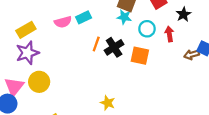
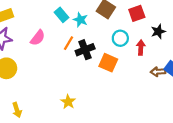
cyan rectangle: (84, 17) -> (61, 15), turned 64
cyan star: (124, 17) -> (80, 20), moved
pink semicircle: (63, 22) -> (38, 38), moved, turned -49

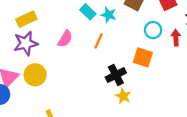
black cross: (85, 50) -> (116, 75), moved
yellow star: (68, 102) -> (123, 96), moved

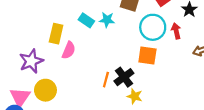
yellow rectangle: (26, 19) -> (56, 34), moved, turned -42
cyan circle: (153, 30) -> (153, 27), size x1.5
orange line: (98, 41) -> (106, 80), moved

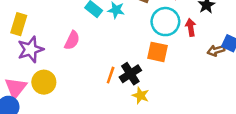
yellow rectangle: (56, 34) -> (19, 24), moved

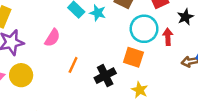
orange line: (111, 75) -> (73, 65), moved
yellow star: (141, 95) -> (140, 90), moved

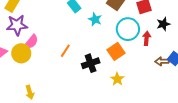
cyan star: (98, 13) -> (95, 19), moved
pink semicircle: (52, 38) -> (31, 42), moved
orange square: (133, 57) -> (116, 51), turned 30

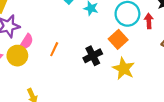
orange line: (65, 51) -> (54, 49), moved
yellow star: (117, 79) -> (124, 69), size x1.5

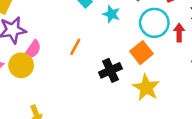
orange line: (54, 49) -> (75, 47), moved

